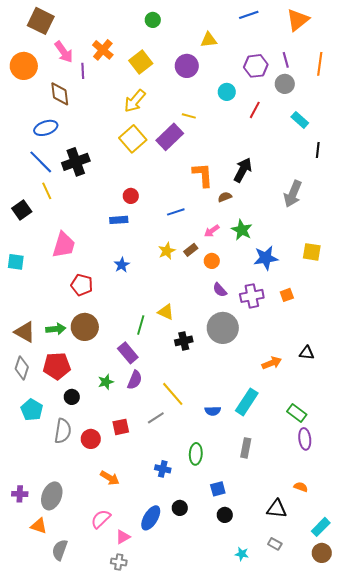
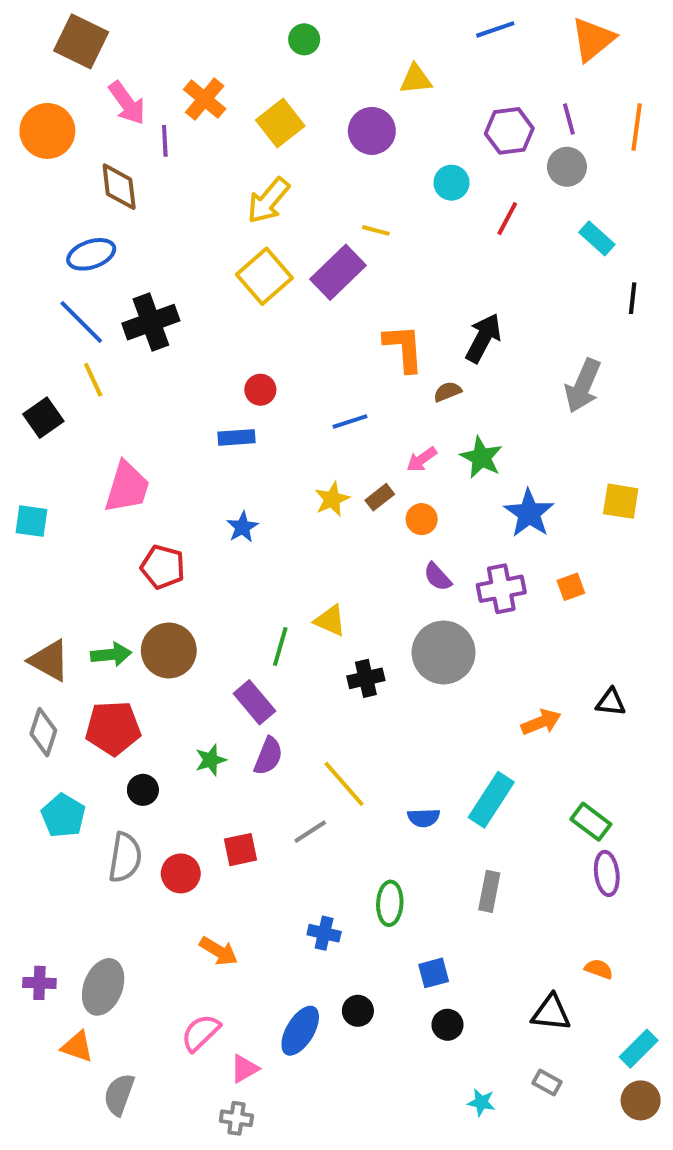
blue star: (266, 258) -> (529, 513), turned -30

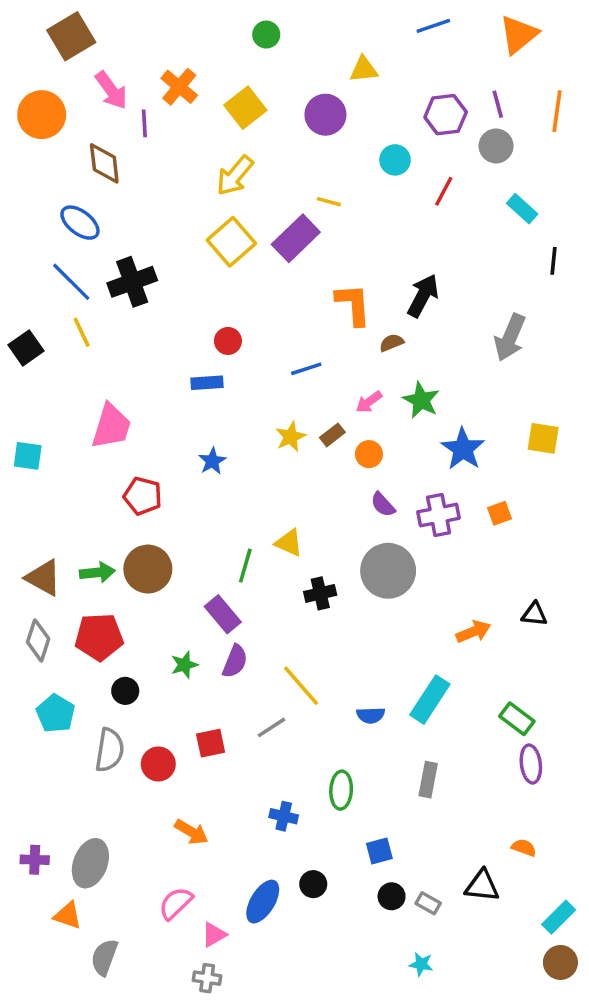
brown square: (81, 41) -> (71, 36), turned 33
blue ellipse: (91, 254) -> (80, 223), turned 57
black square: (43, 418) -> (26, 348), moved
gray rectangle: (547, 1082) -> (428, 903), moved

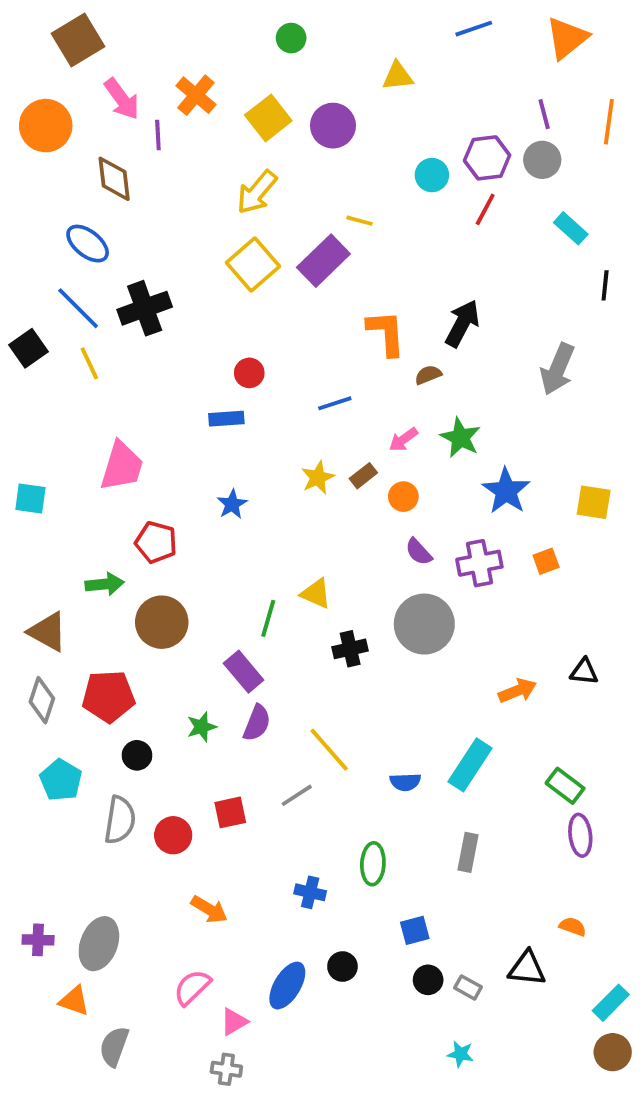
purple circle: (325, 115) -> (333, 126), moved
purple hexagon: (446, 115) -> (487, 158), moved
black square: (26, 348) -> (29, 348), moved
yellow square: (543, 438) -> (594, 502), moved
green arrow: (97, 572) -> (105, 584), moved

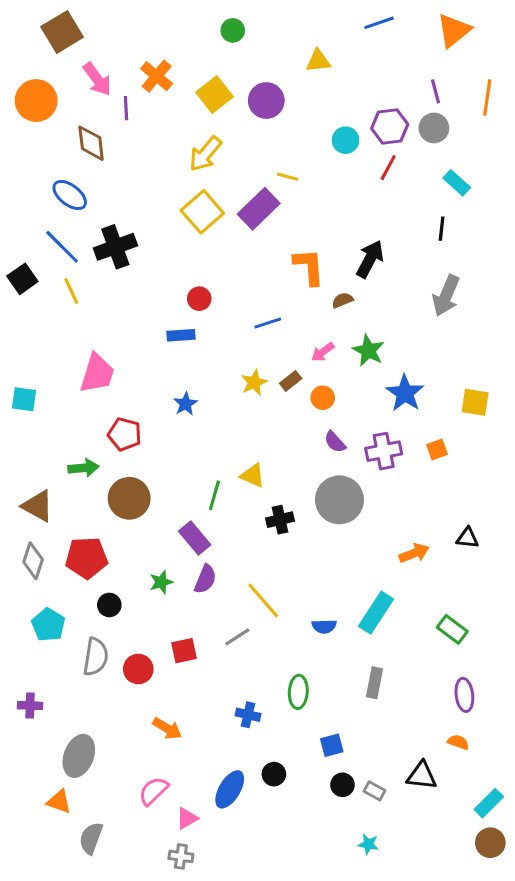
black line: (605, 285) -> (442, 229), moved
purple ellipse: (580, 835) -> (464, 695), moved
purple cross: (38, 940) -> (30, 706), moved

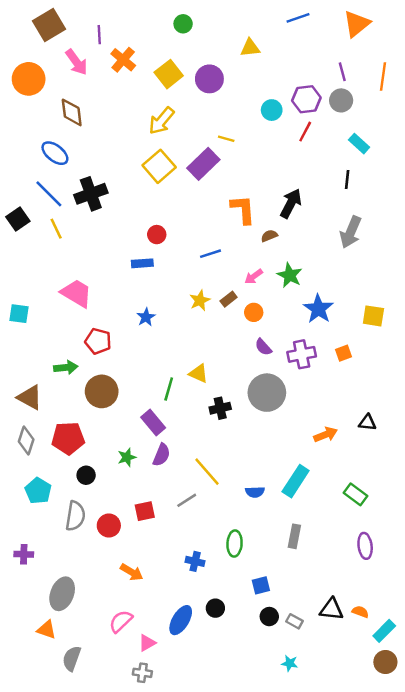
purple line: (126, 108) -> (99, 35), moved
pink trapezoid: (97, 373) -> (76, 293), turned -76
orange semicircle: (458, 742) -> (360, 612), moved

